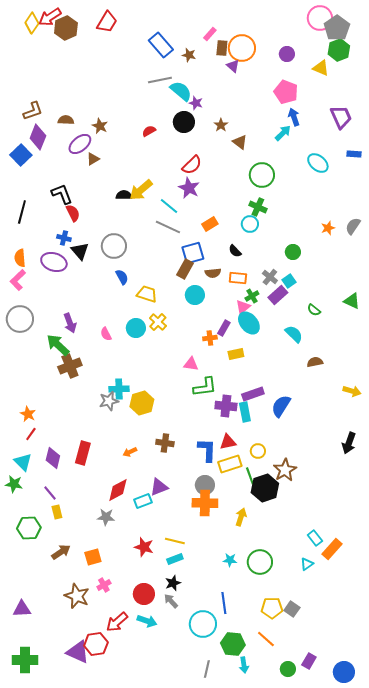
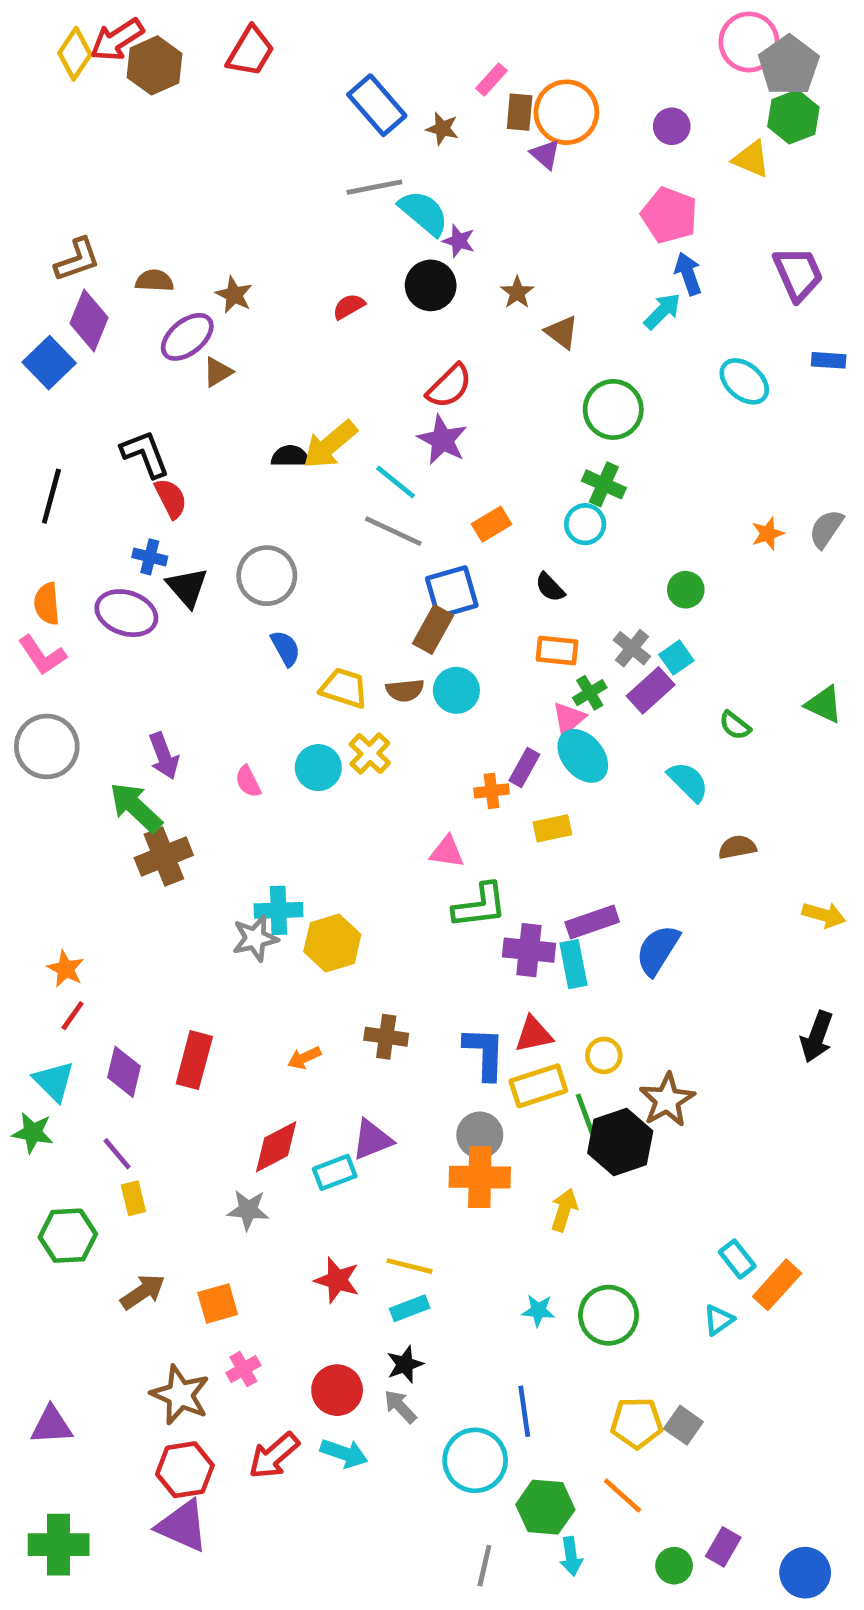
brown semicircle: (213, 273) -> (405, 690), moved
pink L-shape: (18, 280) -> (42, 655), turned -80
red hexagon: (96, 644) -> (185, 1470), moved

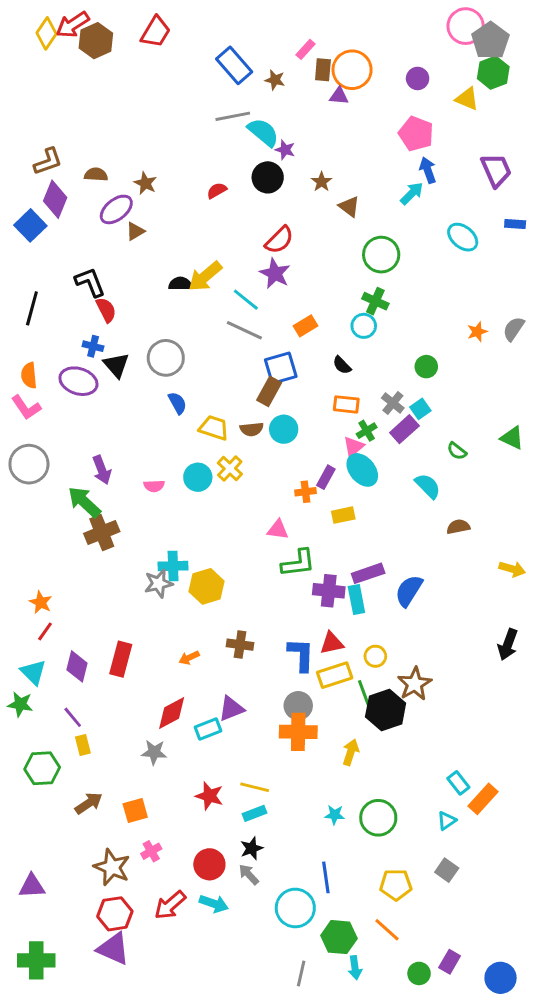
purple triangle: (545, 154) -> (339, 96), turned -36
pink semicircle: (248, 782) -> (154, 486), turned -66
gray square: (683, 1425) -> (447, 870), moved

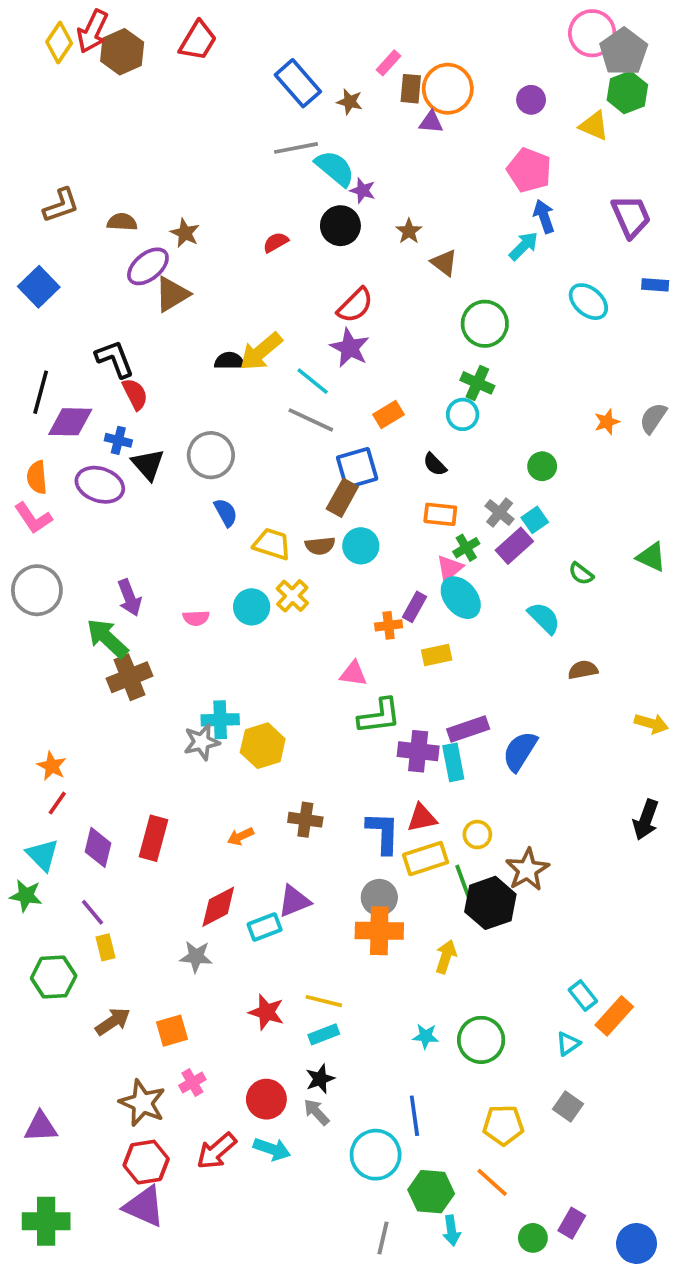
red arrow: (73, 25) -> (92, 31), turned -32
purple diamond: (55, 199) -> (70, 422), moved, turned 69
brown triangle: (135, 231) -> (172, 294), size x1.5

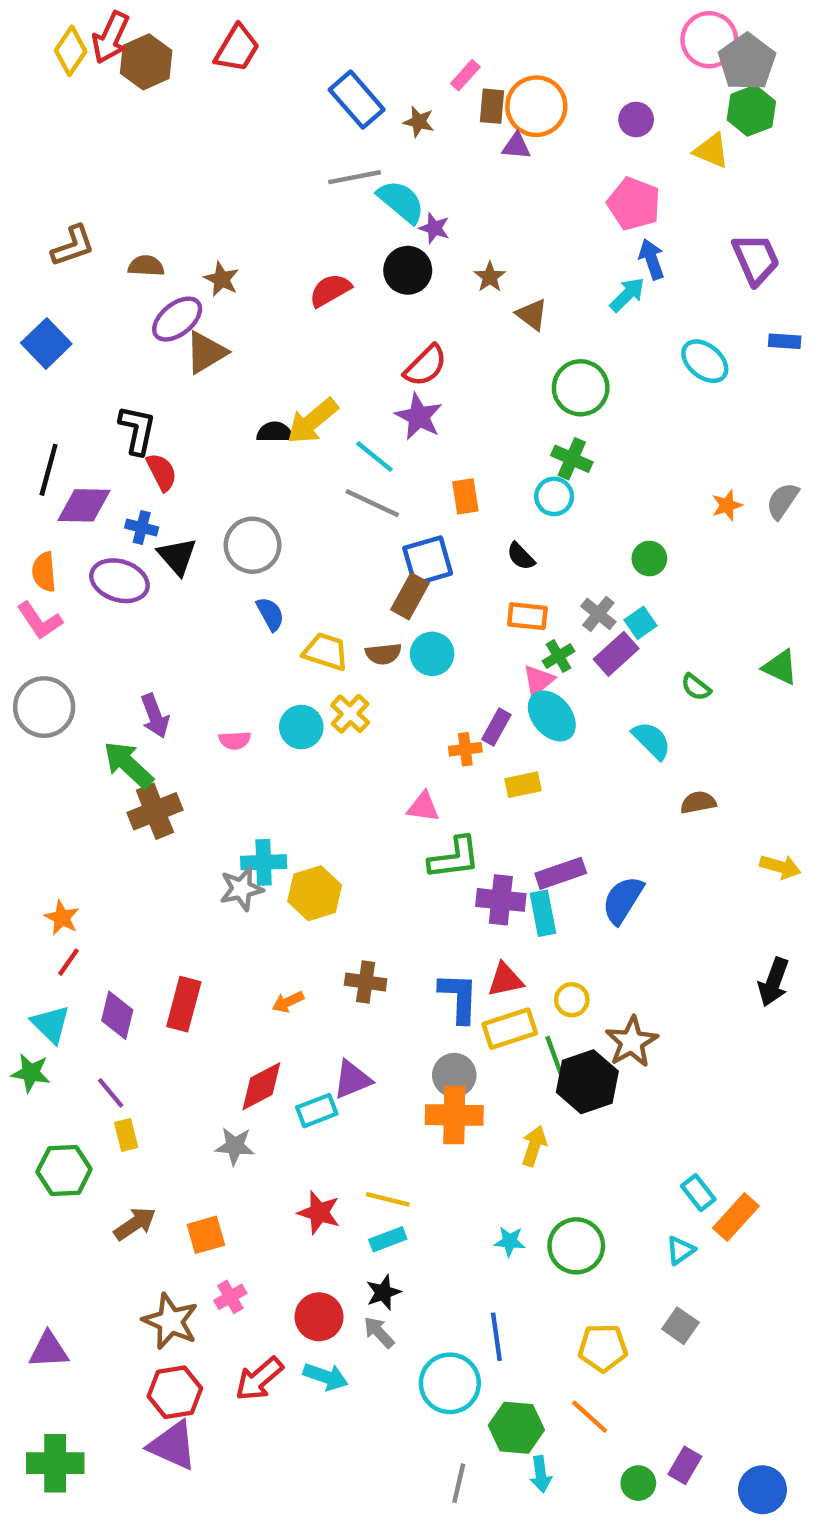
red semicircle: (276, 242) -> (330, 290), size x1.4
black L-shape: (115, 359) -> (137, 430), turned 33
orange rectangle: (389, 414) -> (465, 496), turned -68

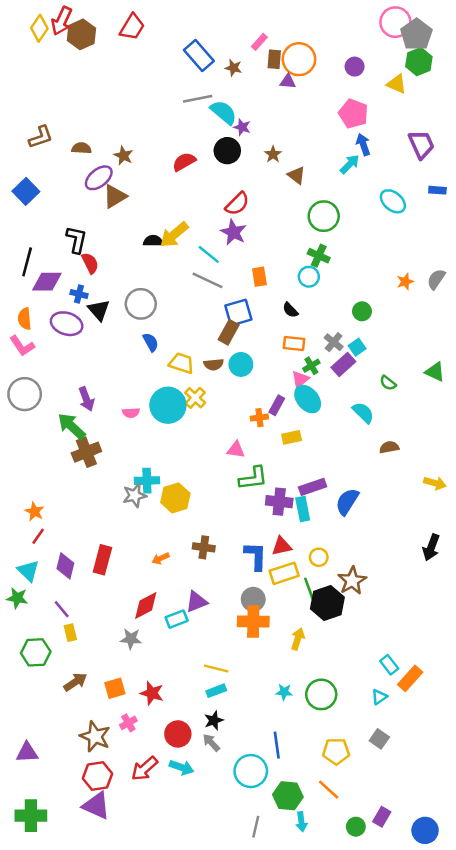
cyan circle: (301, 727) -> (168, 405), size x1.5
red star: (319, 1213) -> (152, 693), moved

